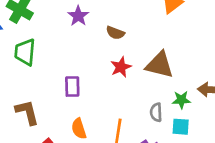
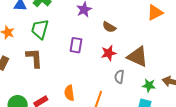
purple rectangle: (72, 87) -> (76, 45), moved
brown L-shape: (27, 112) -> (34, 58), moved
gray semicircle: (156, 112) -> (119, 77), moved

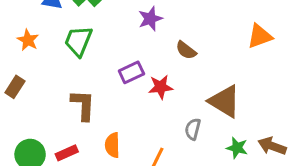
purple rectangle: (76, 45) -> (131, 72), turned 49
red star: (109, 53) -> (161, 87), moved
brown L-shape: (34, 58) -> (83, 105), moved

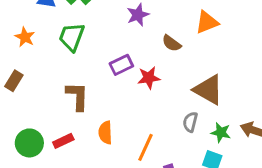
orange triangle: (260, 36) -> (207, 22), moved
gray semicircle: (193, 129) -> (190, 122), moved

